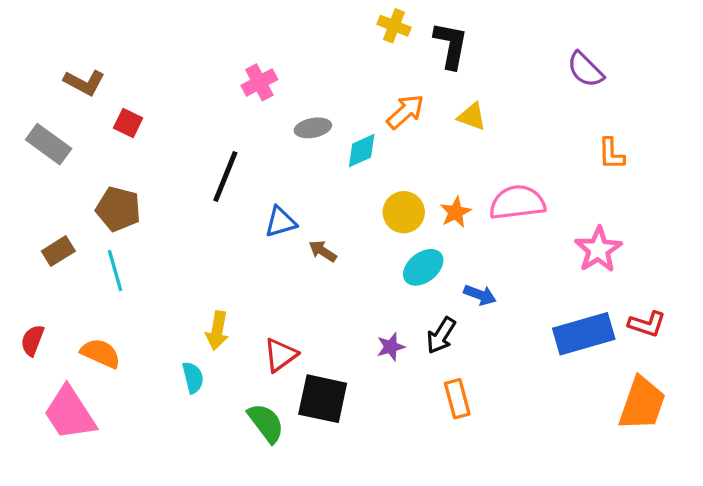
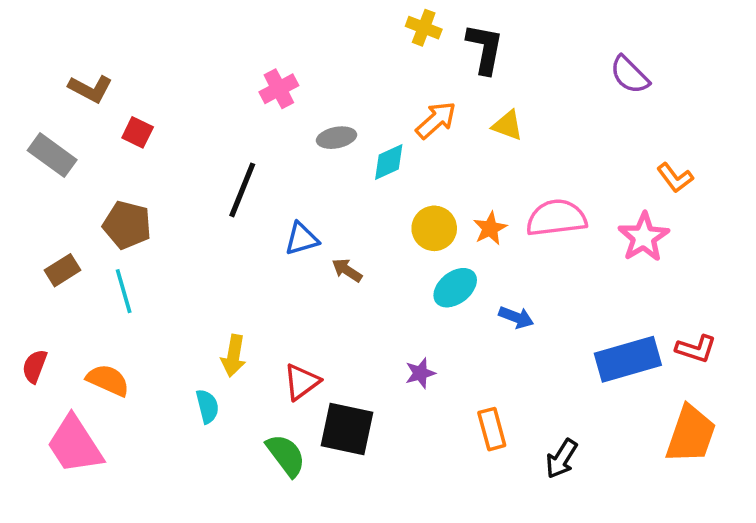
orange L-shape: (611, 154) -> (675, 178), moved, turned -36
pink star: (598, 249) -> (644, 237), moved
black arrow: (441, 335) -> (562, 459), moved

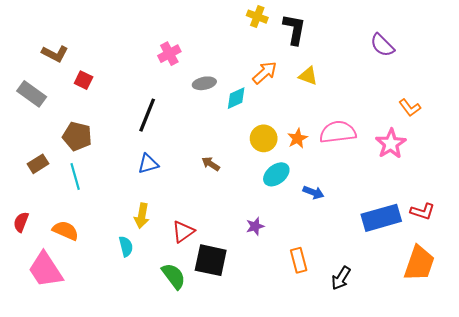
blue triangle: (302, 239) -> (148, 164), moved

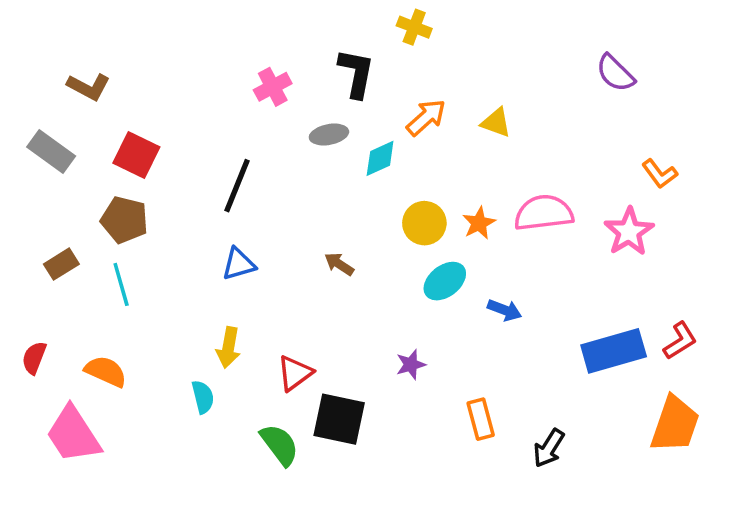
black L-shape: (294, 29) -> (356, 73), moved
red square: (84, 80) -> (136, 155), moved, size x1.5
red L-shape: (423, 211) -> (680, 341), turned -50

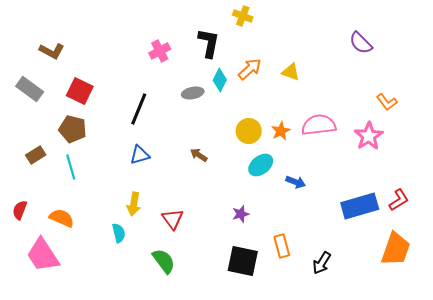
gray ellipse: (329, 134) -> (193, 93), moved
cyan diamond: (380, 158) -> (220, 80), moved, turned -40
red triangle: (295, 373) -> (173, 219), turned -30
black square: (339, 419) -> (243, 261), moved

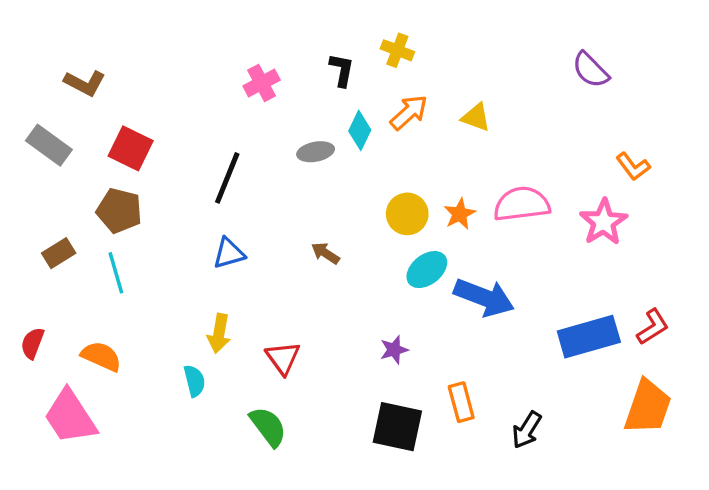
yellow cross: (243, 16) -> (397, 50), moved
black L-shape: (209, 43) -> (342, 70), size x0.7
blue arrow: (296, 182) -> (484, 297), size x1.8

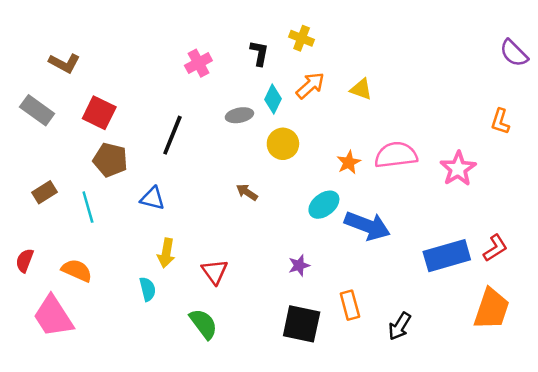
purple semicircle: (590, 70) -> (514, 53), moved
orange L-shape: (633, 166) -> (500, 121), moved, turned 55
brown pentagon: (119, 211) -> (110, 160), moved
yellow circle: (407, 214) -> (283, 144), moved
blue triangle: (229, 253) -> (153, 198), moved, turned 30

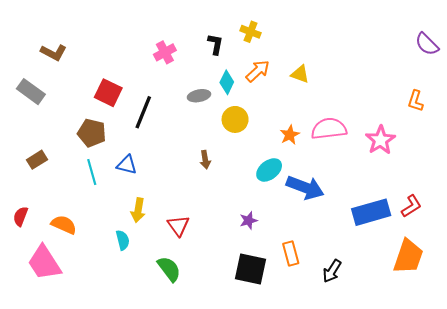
red square: (99, 113) -> (108, 93), moved
brown arrow: (247, 192) -> (205, 160), turned -132
cyan line: (88, 207) -> (92, 172), moved

